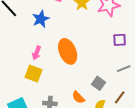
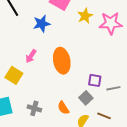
purple square: (120, 40) -> (95, 80), moved
yellow square: (33, 73) -> (14, 75), moved
brown line: (120, 97) -> (104, 116), turned 64

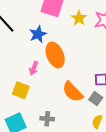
orange ellipse: (62, 61) -> (55, 55), moved
orange semicircle: (63, 108) -> (73, 92), moved, size x1.6

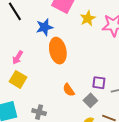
pink arrow: (34, 68) -> (18, 57), moved
orange semicircle: (73, 92) -> (69, 90), size x0.6

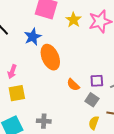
yellow square: (18, 79) -> (17, 93), turned -30
orange semicircle: (69, 90) -> (73, 85), moved

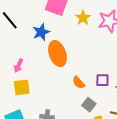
gray square: (92, 100) -> (89, 105), moved

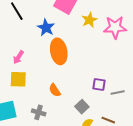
blue star: (41, 32) -> (46, 28), turned -30
orange semicircle: (79, 83) -> (55, 90), moved

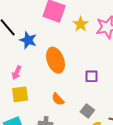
blue star: (46, 28) -> (28, 40), moved
purple square: (99, 85) -> (92, 76), moved

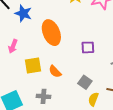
yellow square: (20, 94) -> (33, 66), moved

